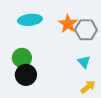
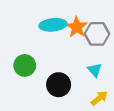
cyan ellipse: (30, 20) -> (53, 25), moved
black circle: (26, 75) -> (59, 85), moved

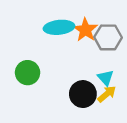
black circle: (59, 85) -> (83, 94), moved
yellow arrow: (99, 98) -> (107, 94), moved

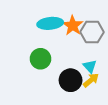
green circle: (28, 73) -> (41, 59), moved

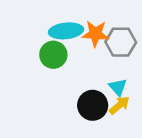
orange star: (73, 26) -> (95, 34), turned -30
green circle: (41, 59) -> (53, 55), moved

